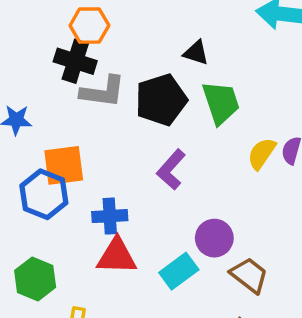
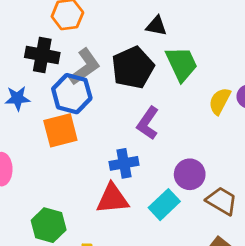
black cross: (75, 61) -> (42, 55), moved
gray L-shape: (103, 92) -> (85, 67), turned -36
blue hexagon: (44, 194) -> (72, 94), moved
blue cross: (110, 216) -> (124, 163), moved

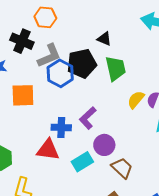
blue hexagon: (72, 94) -> (60, 73), moved
purple L-shape: (148, 123) -> (88, 118), moved

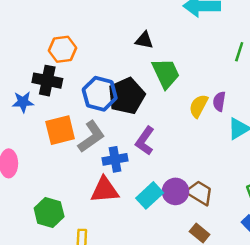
orange hexagon: (45, 17) -> (63, 49), moved
black cross: (22, 41) -> (47, 81), moved
gray L-shape: (49, 56) -> (91, 137), moved
black pentagon: (82, 64) -> (126, 96), moved
purple circle: (104, 145) -> (175, 191), moved

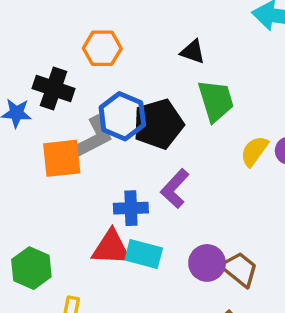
orange hexagon: (63, 49) -> (102, 48), moved
gray L-shape: (91, 137) -> (94, 137), moved
cyan rectangle: (150, 195) -> (144, 254), moved, turned 50

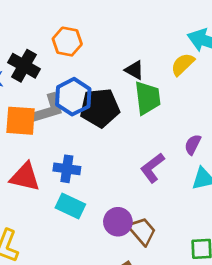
black triangle: (193, 52) -> (134, 70), moved
yellow semicircle: (254, 151) -> (183, 64), moved
purple L-shape: (175, 189) -> (152, 168), moved
red triangle: (111, 248) -> (25, 177), moved

